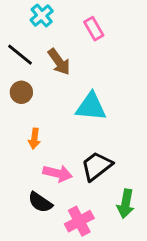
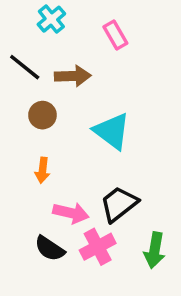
brown arrow: (59, 62) -> (73, 76), turned -56
brown circle: (21, 92) -> (42, 115), moved
cyan triangle: (91, 107) -> (112, 131), turned 32
pink cross: (79, 221) -> (98, 247), moved

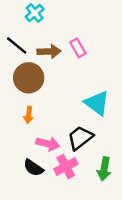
pink rectangle: (115, 35) -> (78, 48), moved
brown circle: (42, 115) -> (29, 78), size x1.6
cyan triangle: (112, 131) -> (97, 103), moved

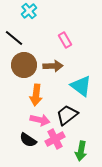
brown arrow: (49, 51) -> (53, 66), moved
orange arrow: (29, 115) -> (36, 95), moved, size x1.5
green arrow: (104, 169) -> (81, 151), moved

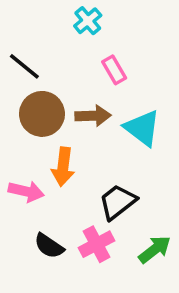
cyan cross: (29, 11) -> (88, 21), moved
cyan triangle: (81, 86) -> (142, 128), moved
pink arrow: (40, 120) -> (26, 191), moved
green arrow: (81, 151) -> (155, 249), moved, turned -138

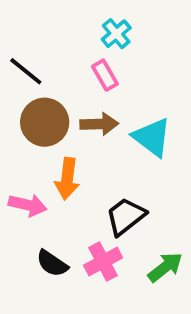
cyan cross: (88, 21) -> (116, 34), moved
pink rectangle: (114, 70) -> (105, 75), moved

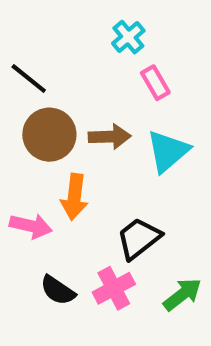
pink rectangle: (105, 75) -> (155, 83), moved
cyan triangle: (152, 137) -> (168, 151), turned 42

